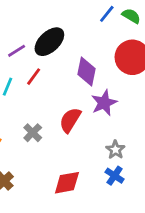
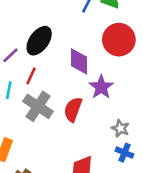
gray cross: (33, 133) -> (38, 106), moved, size x1.6

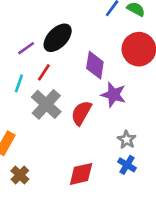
purple star: (101, 87) -> (113, 95), turned -30

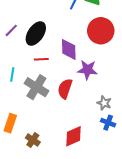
purple line: (26, 48) -> (11, 30), moved
red line: (44, 72) -> (41, 59), moved, turned 64
brown cross: (20, 175) -> (33, 140), moved

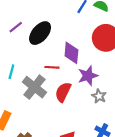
red line: (41, 59) -> (52, 67), moved
purple star: (87, 70) -> (88, 76), turned -30
gray star: (104, 103) -> (99, 96), moved

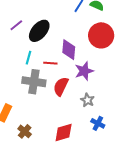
cyan line: (11, 72) -> (29, 58), moved
gray cross: (34, 87) -> (34, 82), turned -30
gray star: (99, 96) -> (87, 100), moved

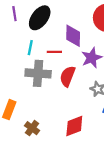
purple line: (16, 25) -> (14, 14), turned -56

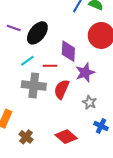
purple line: (14, 14) -> (14, 28), turned -64
cyan line: (30, 48) -> (27, 61), turned 40
red diamond: (74, 126) -> (66, 137), turned 60

